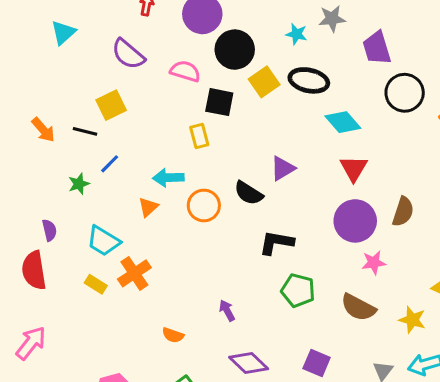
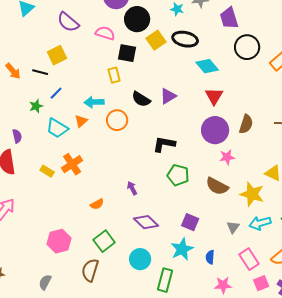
black semicircle: (249, 193) -> (141, 99), moved
cyan trapezoid: (103, 241) -> (57, 128), moved
yellow star: (412, 320) -> (252, 194), size x1.4
orange semicircle: (173, 335) -> (97, 204), turned -48

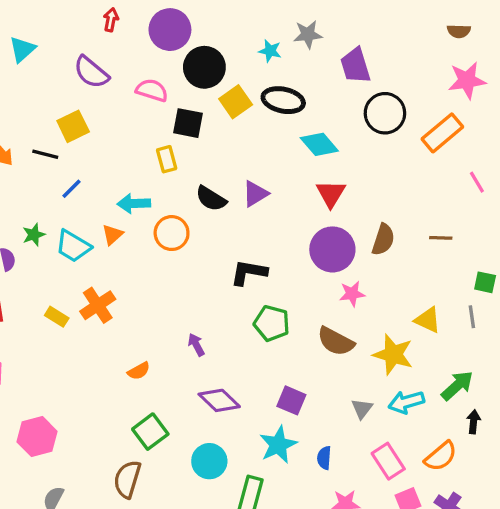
green star: (36, 106) -> (34, 235), moved
pink hexagon: (59, 241) -> (37, 437), moved

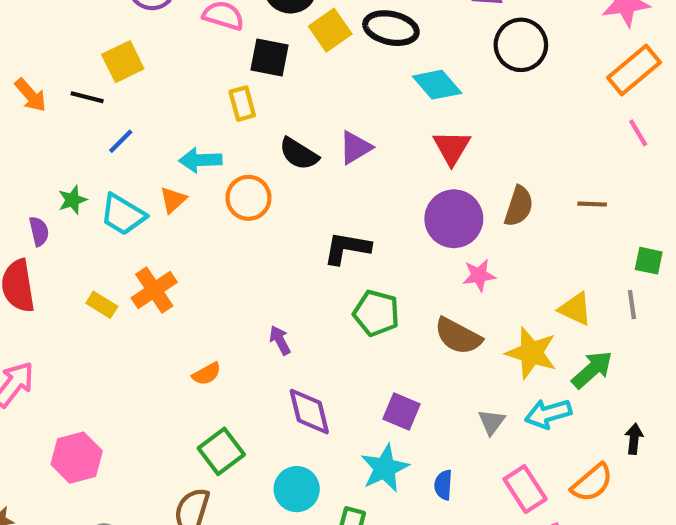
orange rectangle: (442, 133) -> (634, 70), moved
green arrow: (457, 386) -> (592, 370), moved
purple diamond: (219, 400) -> (309, 412), turned 33

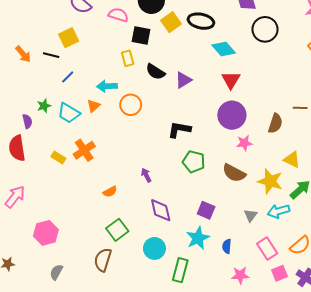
black semicircle: (299, 154) -> (155, 72), moved
brown semicircle: (519, 206) -> (275, 123), moved

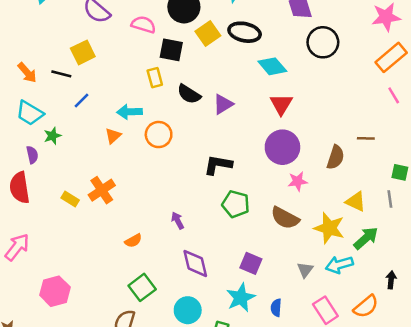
cyan trapezoid: (69, 113) -> (30, 113), moved

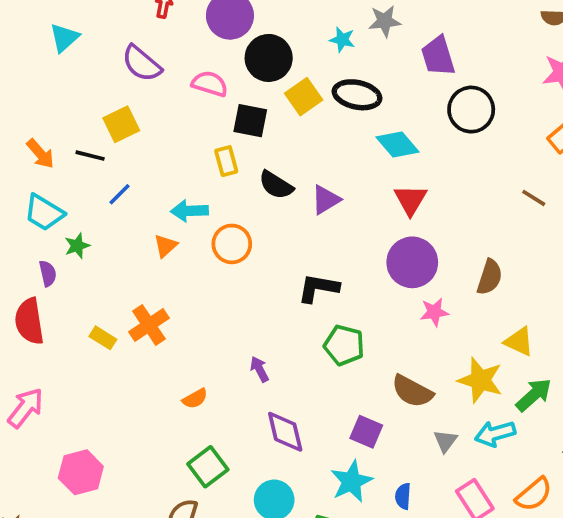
brown line: (366, 138) -> (534, 198), moved, turned 30
brown semicircle: (285, 218) -> (412, 391), moved

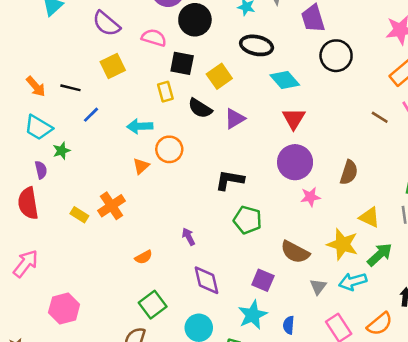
yellow square: (304, 97) -> (219, 76), moved
yellow square: (121, 124) -> (113, 66), moved
orange triangle: (166, 246) -> (141, 166), moved

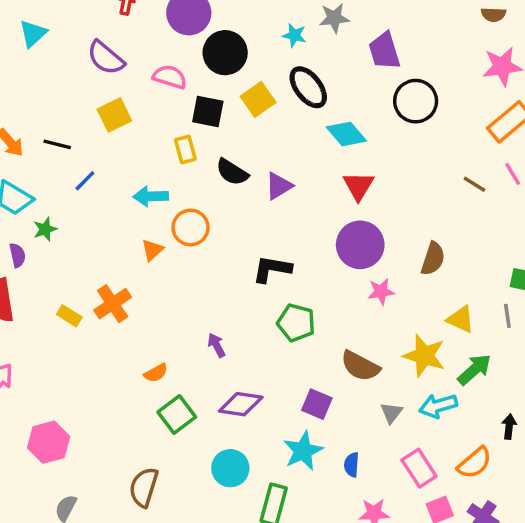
black ellipse: (257, 45) -> (308, 87), turned 40
yellow square: (219, 76) -> (258, 99), moved
purple diamond: (206, 280) -> (241, 404), turned -68
green square: (153, 305) -> (177, 414), moved

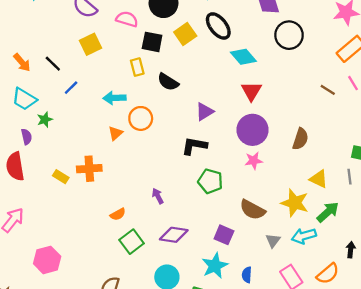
black line: (57, 144) -> (53, 64), turned 30
purple triangle: (279, 186) -> (205, 112), moved
pink star: (381, 292) -> (254, 161), moved
orange cross: (113, 304) -> (89, 169), turned 30

